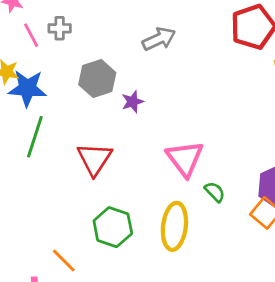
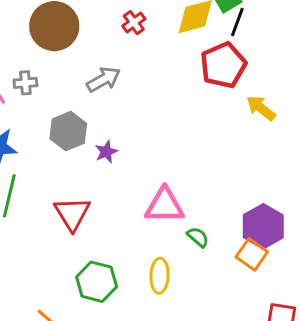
gray arrow: (159, 39) -> (104, 79), moved
pink triangle: (185, 159) -> (164, 205), turned -48
yellow ellipse: (174, 226) -> (160, 276), size x0.7

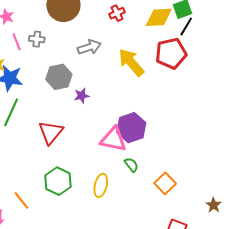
yellow arrow: (261, 108) -> (131, 62), moved, size x1.4
purple hexagon: (263, 226) -> (131, 128), moved

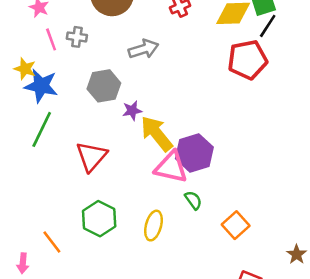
yellow arrow: (131, 62) -> (157, 134), moved

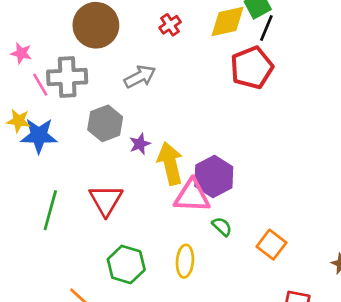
gray cross: (77, 37) -> (67, 77), size x1.8
green line: (42, 129) -> (50, 210), moved
yellow arrow: (157, 134) -> (170, 163), turned 36

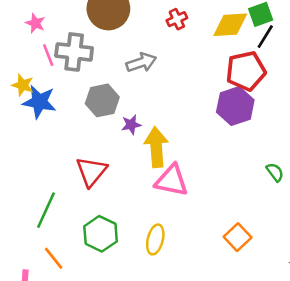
purple hexagon: (214, 176) -> (235, 106), moved
green line: (50, 210) -> (46, 210), moved
green semicircle: (222, 227) -> (275, 172), moved

